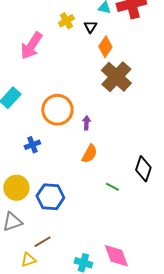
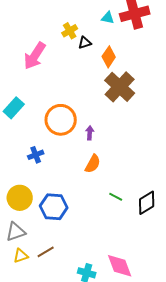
black triangle: (90, 27) -> (85, 43), moved, turned 40
black diamond: (143, 169) -> (147, 203), moved, turned 40
yellow triangle: (28, 260) -> (21, 256), moved

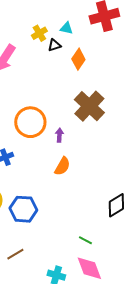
cyan triangle: (108, 18) -> (66, 28), moved
brown cross: (120, 87) -> (89, 106), moved
green line: (116, 197) -> (85, 240), moved

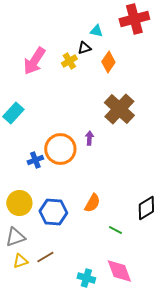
yellow cross: (39, 33) -> (69, 61), moved
orange circle: (30, 122) -> (60, 149), moved
orange semicircle: (62, 166) -> (92, 203), moved
green line: (85, 240) -> (115, 230), moved

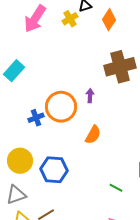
brown cross: (119, 109) -> (120, 67), turned 32
orange semicircle: (92, 203) -> (93, 135), moved

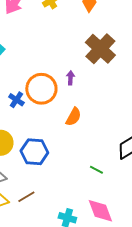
brown cross: (120, 67) -> (100, 49), turned -32
blue cross: (36, 118) -> (16, 100), turned -35

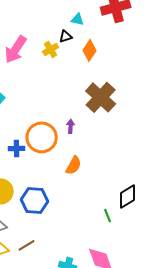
blue cross: (16, 100) -> (17, 148), turned -35
green line: (96, 170) -> (108, 215), moved, turned 40

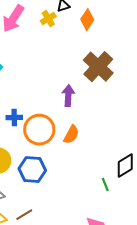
purple arrow: (71, 126) -> (68, 96), size x1.5
orange circle: (42, 137) -> (39, 130), moved

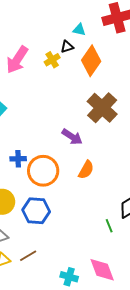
orange diamond: (87, 20) -> (91, 61), size x1.4
purple arrow: (68, 96) -> (72, 137), turned 120
orange semicircle: (71, 135) -> (86, 170), moved

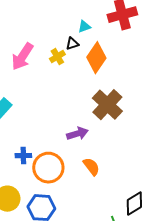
cyan triangle: (79, 30) -> (84, 27), turned -32
purple arrow: (72, 137) -> (77, 134), turned -50
orange semicircle: (86, 170) -> (91, 167), turned -66

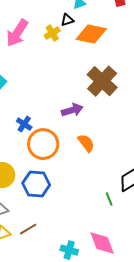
orange diamond: (96, 58) -> (91, 34), turned 68
blue cross: (23, 156) -> (24, 124), moved, turned 35

